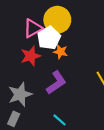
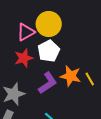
white pentagon: (49, 38) -> (49, 51), moved
orange star: (61, 52) -> (71, 76), moved, size x1.5

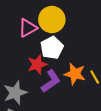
red star: (24, 58) -> (37, 64), moved

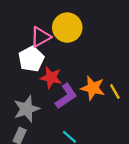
white pentagon: (52, 48) -> (31, 59), moved
red star: (37, 64) -> (51, 78), turned 30

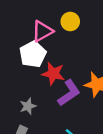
yellow circle: (67, 28) -> (70, 21), size x0.6
gray star: (27, 109) -> (28, 106), size x0.6

